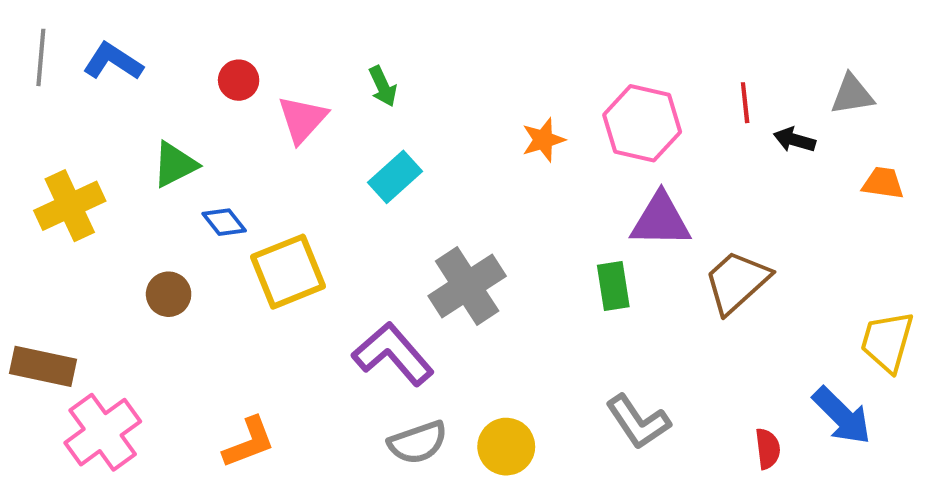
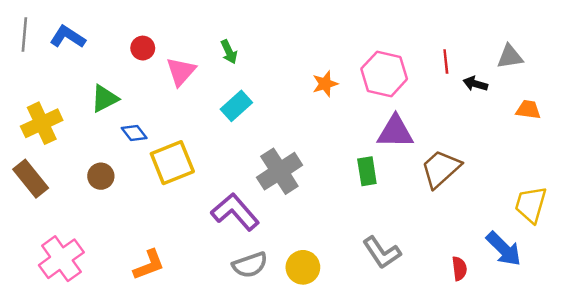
brown rectangle: (43, 366) -> (31, 179), moved, turned 39

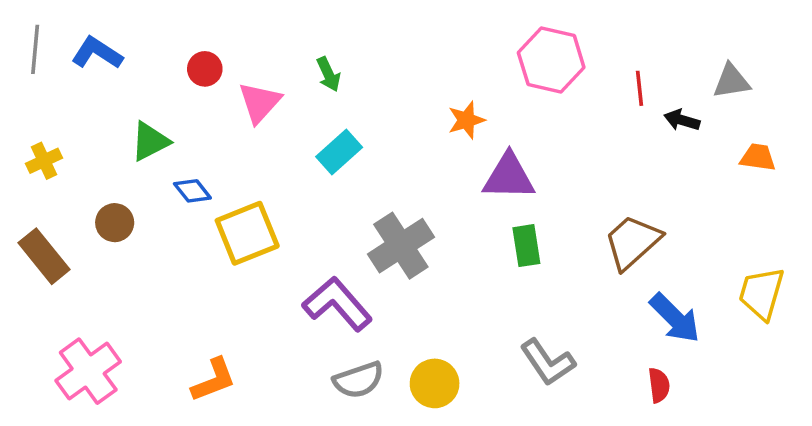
pink hexagon: (384, 74) -> (551, 60), moved
yellow cross: (42, 123) -> (44, 161), moved, size x0.6
purple triangle: (395, 132) -> (509, 177), moved
brown circle: (101, 176) -> (115, 223), moved
blue arrow: (504, 249) -> (675, 318), moved

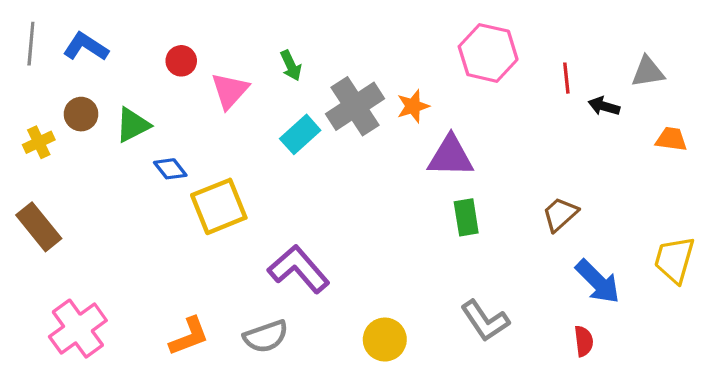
brown circle: (115, 223) -> (81, 114), moved
brown trapezoid: (632, 242) -> (560, 214), size x0.7
gray cross: (401, 246) -> (355, 106), moved
gray semicircle: (359, 380) -> (266, 336), moved

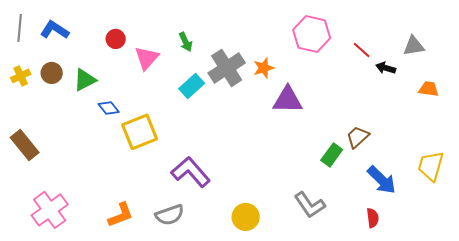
red line: (566, 78) -> (362, 50), turned -42
yellow cross: (39, 142) -> (21, 76), moved
green rectangle: (466, 217) -> (332, 155), moved, turned 45

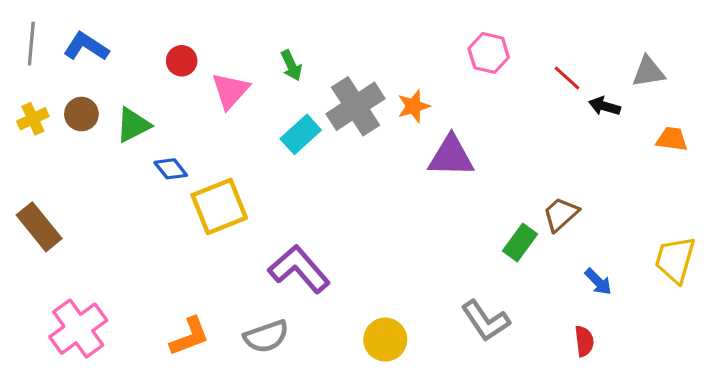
pink hexagon: (312, 34) -> (489, 53), size x0.7
blue arrow: (382, 180) -> (598, 282), size x0.6

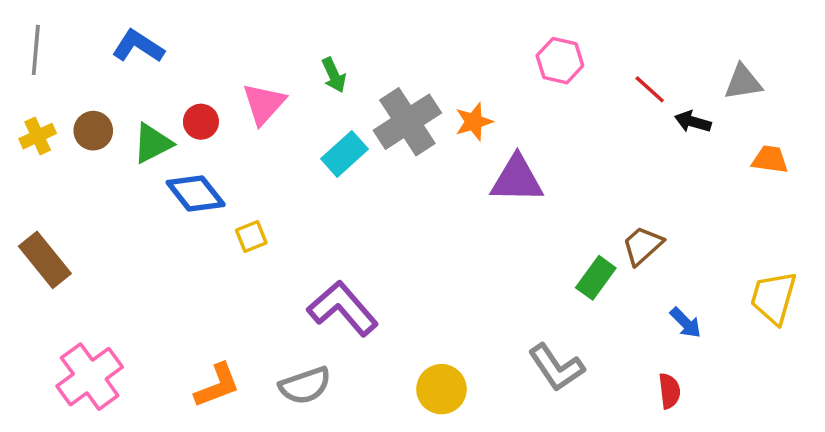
blue L-shape: (86, 47) -> (138, 46), moved
red circle: (182, 61) -> (201, 122), moved
blue diamond: (171, 169) -> (196, 193), size x1.5
yellow square: (219, 206) -> (251, 237), size x0.5

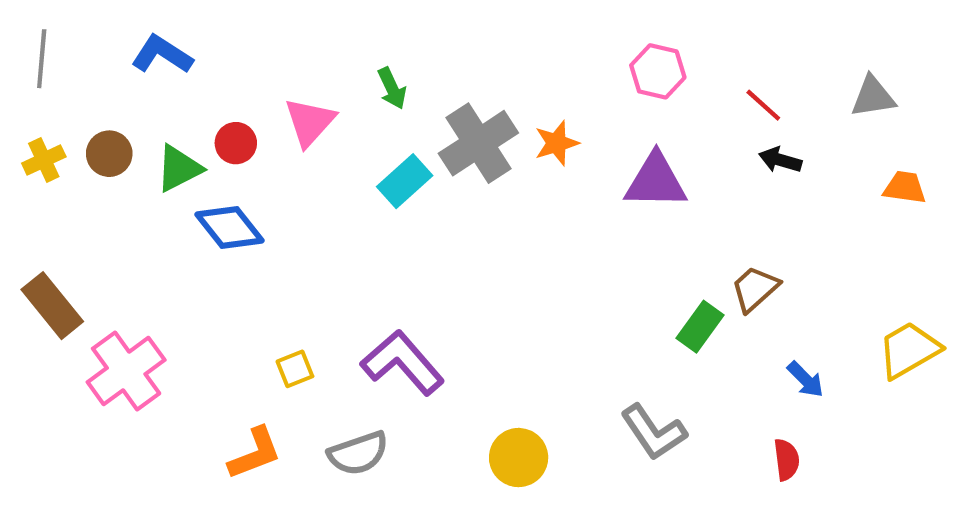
black arrow: (693, 122) -> (780, 160), moved
purple triangle: (517, 179) -> (656, 181), moved
yellow square: (251, 237) -> (295, 369), moved
yellow trapezoid: (774, 298) -> (909, 350), turned 44
pink cross: (90, 377) -> (126, 371), moved

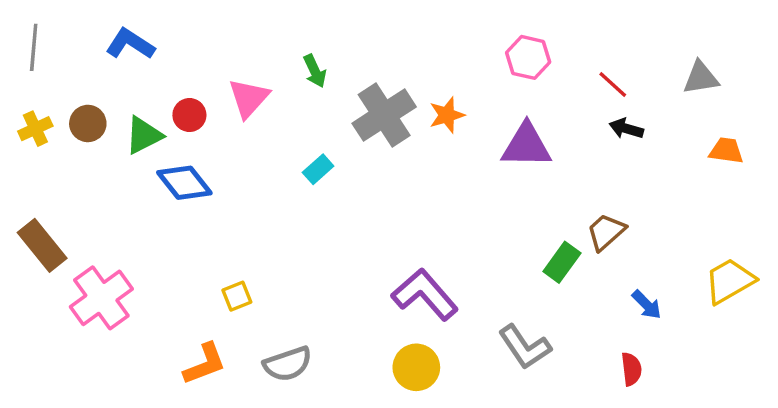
cyan rectangle: (405, 181) -> (318, 169), moved, size x0.7
purple L-shape: (403, 363) -> (425, 295), moved

